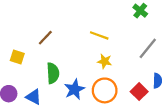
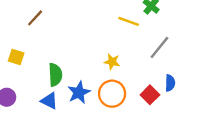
yellow line: (99, 35) -> (129, 21), moved
brown line: (45, 38) -> (35, 18), moved
blue triangle: (33, 97) -> (49, 101), moved

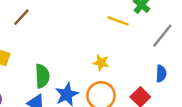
gray line: (159, 47) -> (162, 36), moved
blue semicircle: (170, 83) -> (161, 74), moved

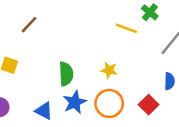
green semicircle: (42, 76) -> (66, 74), moved

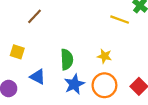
blue triangle: (44, 111) -> (38, 77), moved

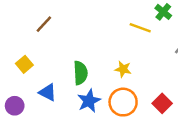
yellow square: (17, 52) -> (24, 64), turned 32

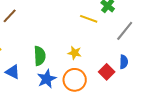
red square: (162, 103) -> (107, 72), moved

